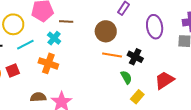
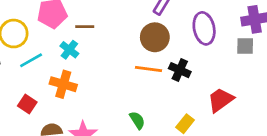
brown circle: (106, 31) -> (155, 37), moved
red square: (13, 70) -> (27, 104), moved, turned -32
green semicircle: (126, 77) -> (137, 120), moved

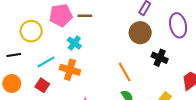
brown line: (85, 27) -> (85, 16), moved
cyan line: (31, 60) -> (46, 62), moved
orange line: (148, 69) -> (125, 72), moved, turned 54

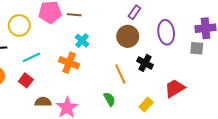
cyan cross: (74, 43) -> (82, 41), moved
orange cross: (70, 70) -> (69, 63), moved
orange line: (125, 72) -> (120, 74), moved

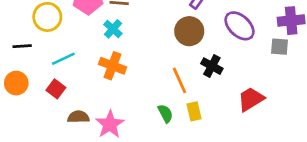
purple ellipse: (166, 32) -> (239, 26), turned -40
cyan cross: (82, 41) -> (113, 29), moved
yellow rectangle: (146, 105) -> (194, 111), moved, turned -56

